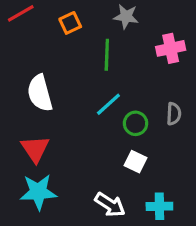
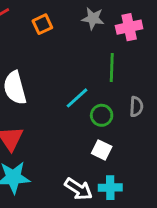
pink cross: (171, 48) -> (129, 27), moved
green line: (107, 55) -> (112, 68), moved
cyan cross: (159, 206) -> (110, 188), moved

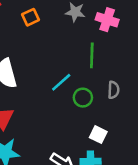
pink cross: (129, 27) -> (107, 20), turned 30
white square: (102, 150) -> (98, 135), moved

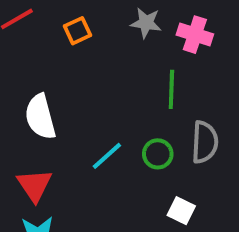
cyan line: (61, 82) -> (107, 156), moved
gray semicircle: (114, 90) -> (205, 142), size x1.5

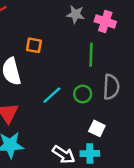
orange square: (78, 31) -> (34, 45), moved, turned 35

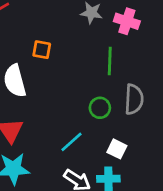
cyan line: (52, 95) -> (72, 142), moved

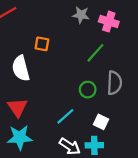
green line: (110, 61) -> (95, 53), turned 40

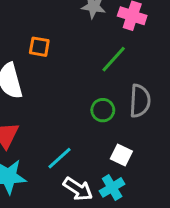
cyan line: (65, 116) -> (59, 158), moved
cyan cross: (94, 145) -> (112, 187), turned -30

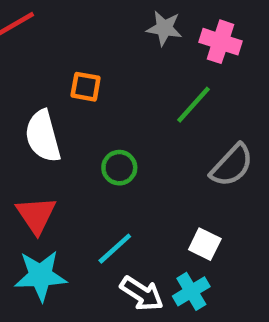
gray semicircle: (140, 101) -> (232, 165), turned 40
green circle: (103, 110) -> (119, 168), moved

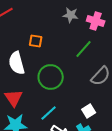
green circle: (119, 168) -> (51, 77), size x1.6
white square: (205, 244) -> (89, 111), turned 32

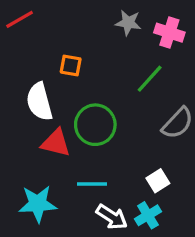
red triangle: (14, 98) -> (56, 143), moved, turned -42
cyan line: (49, 113) -> (92, 184), turned 42

